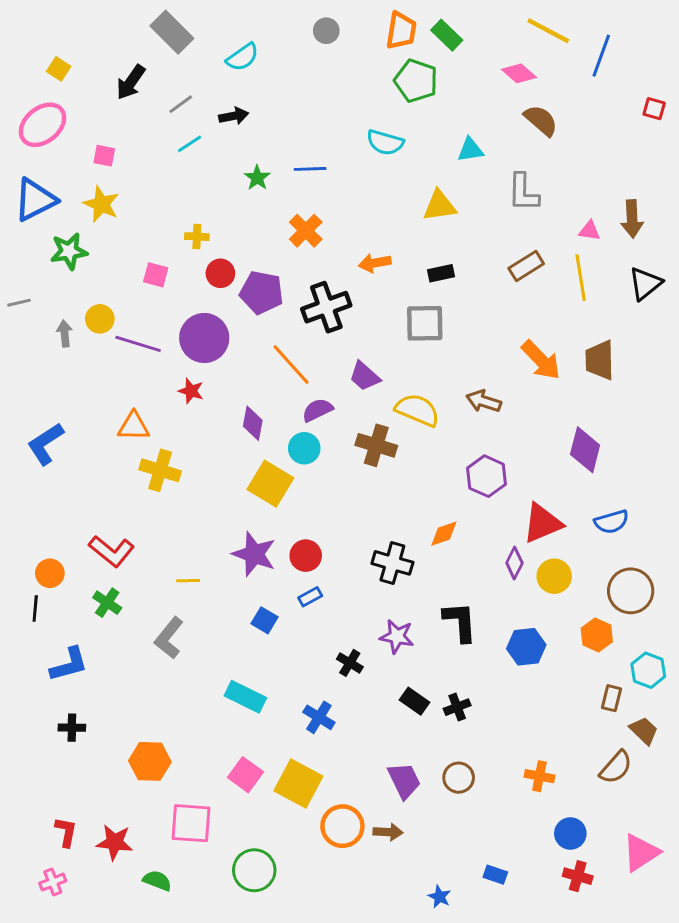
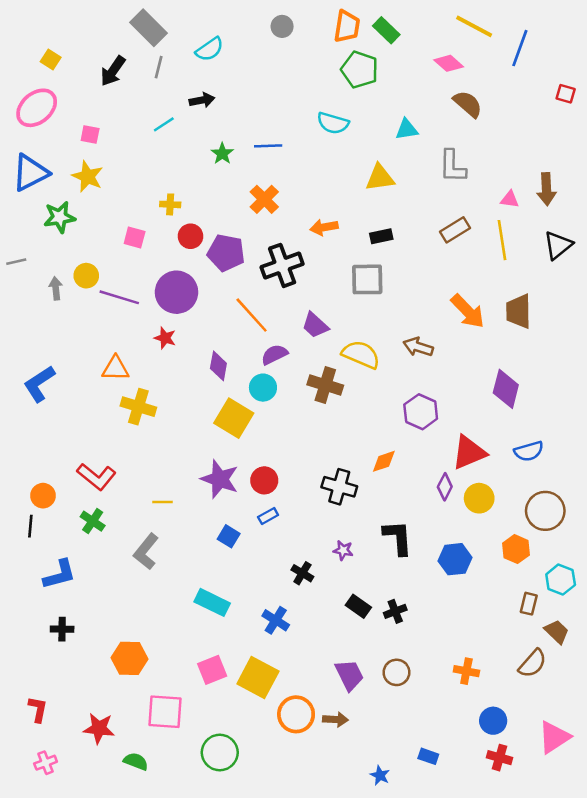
gray line: (181, 104) -> (159, 67), moved, turned -40
purple star: (397, 636) -> (343, 550), size x0.7
pink square: (245, 775) -> (212, 670), turned 32
red L-shape: (66, 832) -> (38, 709), moved

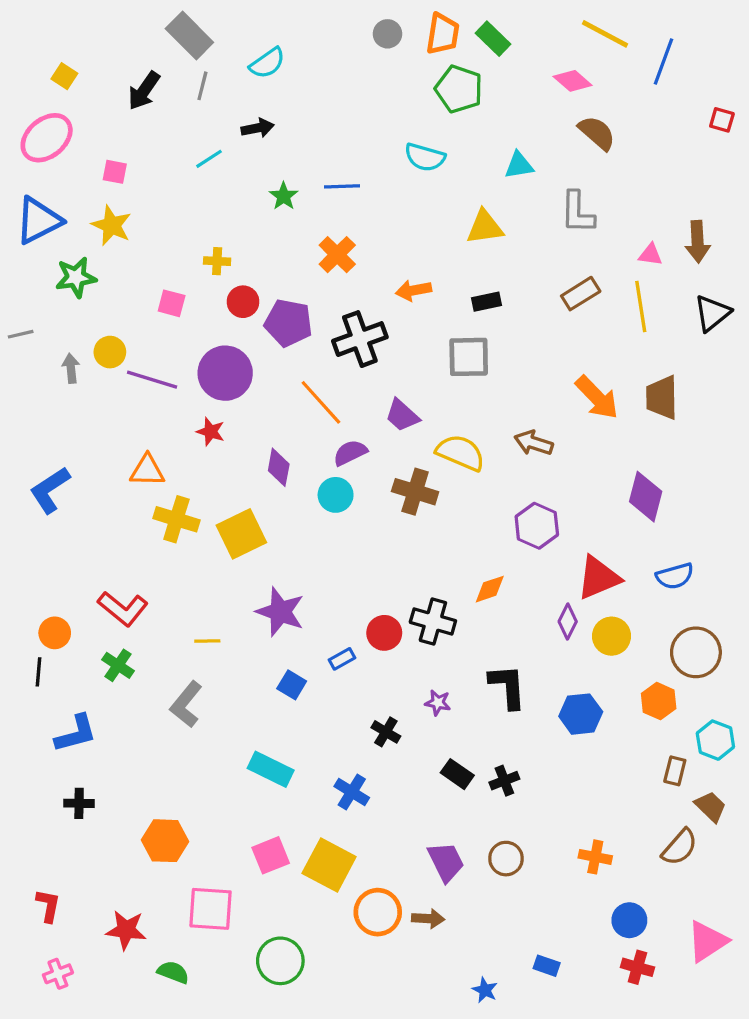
gray circle: (282, 26) -> (387, 34), moved
yellow square: (234, 418) -> (241, 534), moved, turned 33
red circle: (264, 480) -> (384, 633), moved

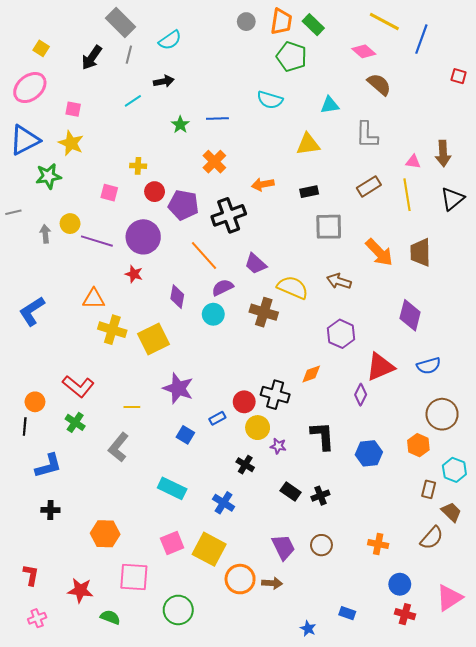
gray square: (469, 357) -> (329, 227), moved
yellow circle: (612, 636) -> (258, 428), moved

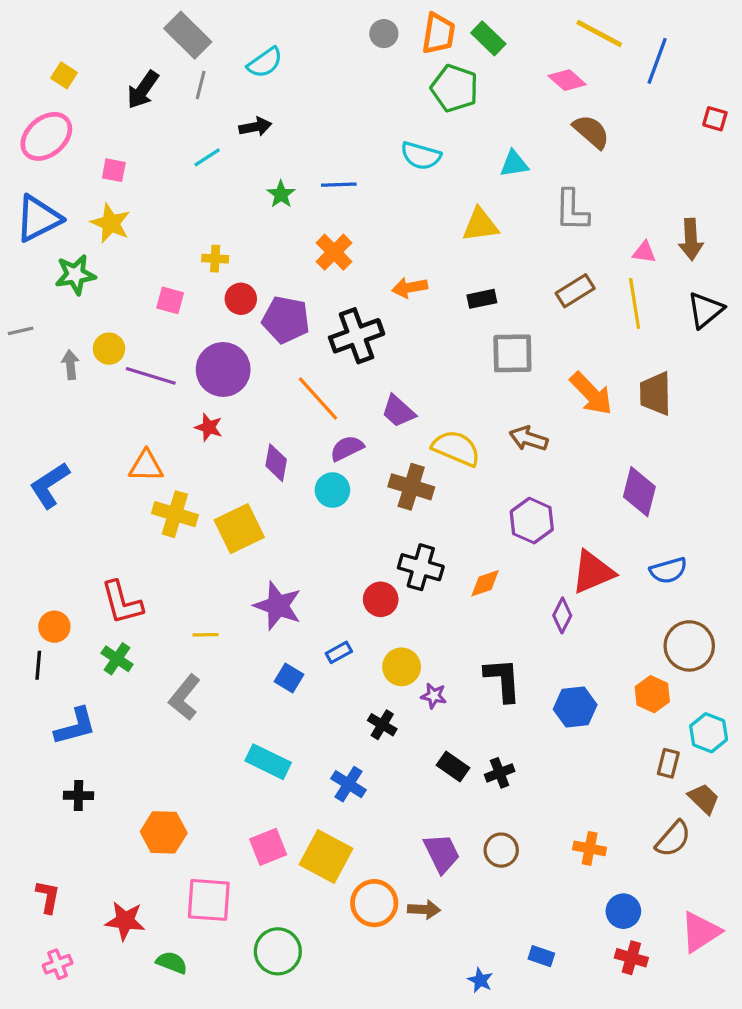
red L-shape: (78, 386) -> (122, 603), turned 36
black cross: (275, 395) -> (421, 567), moved
red circle: (244, 402) -> (381, 599), moved

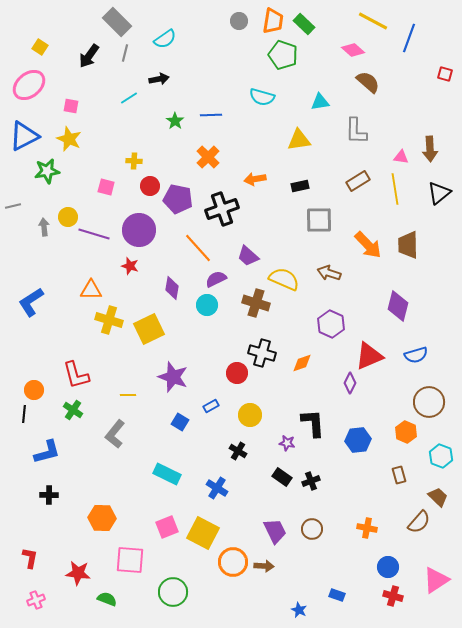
purple star: (434, 696) -> (287, 443), moved
brown rectangle: (668, 763) -> (399, 475), moved, turned -30

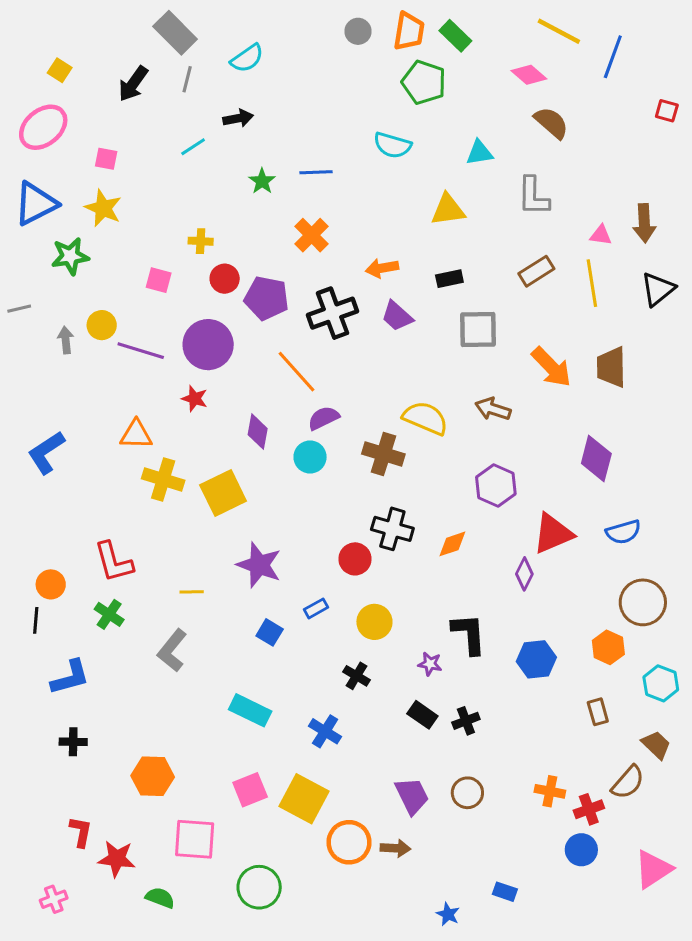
purple trapezoid: (248, 256) -> (397, 316), moved
red L-shape: (30, 558) -> (81, 832), moved
red cross: (393, 596) -> (589, 809), moved, turned -36

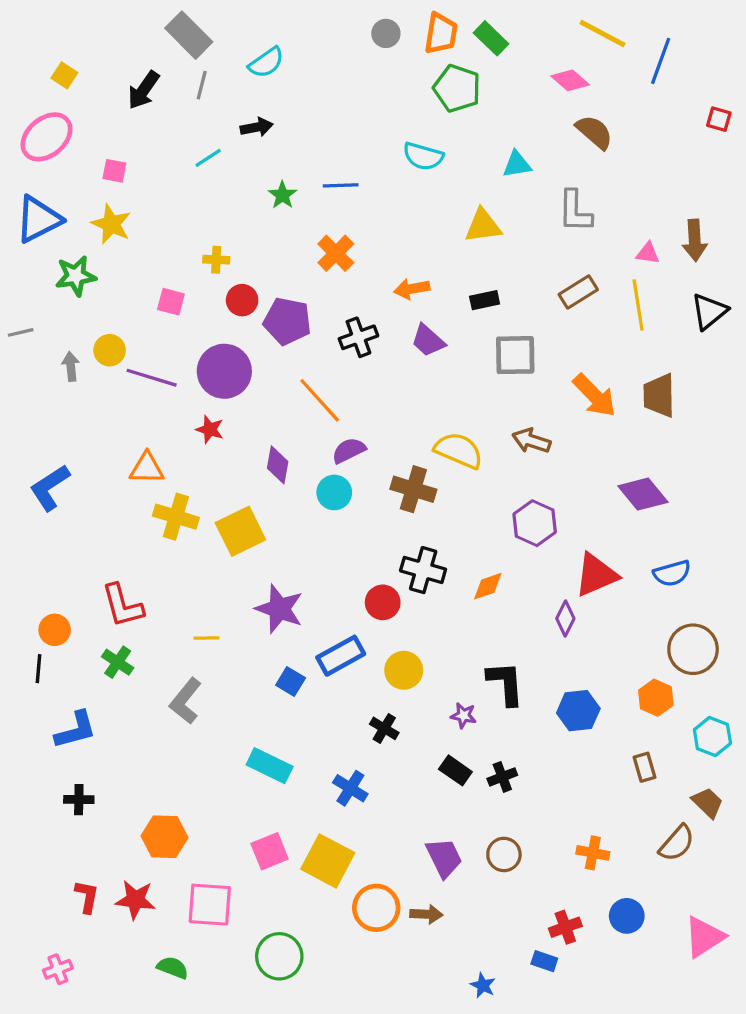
black cross: (333, 313) -> (358, 337), size x0.7
purple diamond: (596, 459) -> (643, 494), turned -54
blue rectangle: (316, 608) -> (341, 656), size x1.8
red cross: (589, 809) -> (565, 927), moved
red star: (117, 859) -> (135, 900), moved

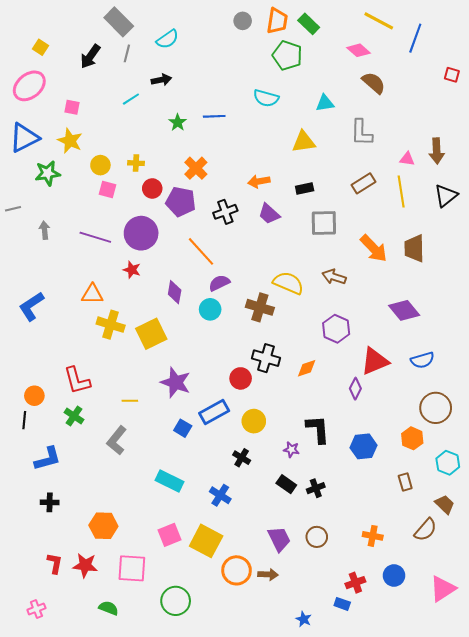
orange cross: (336, 253) -> (196, 168), moved
yellow circle: (110, 350) -> (100, 165), moved

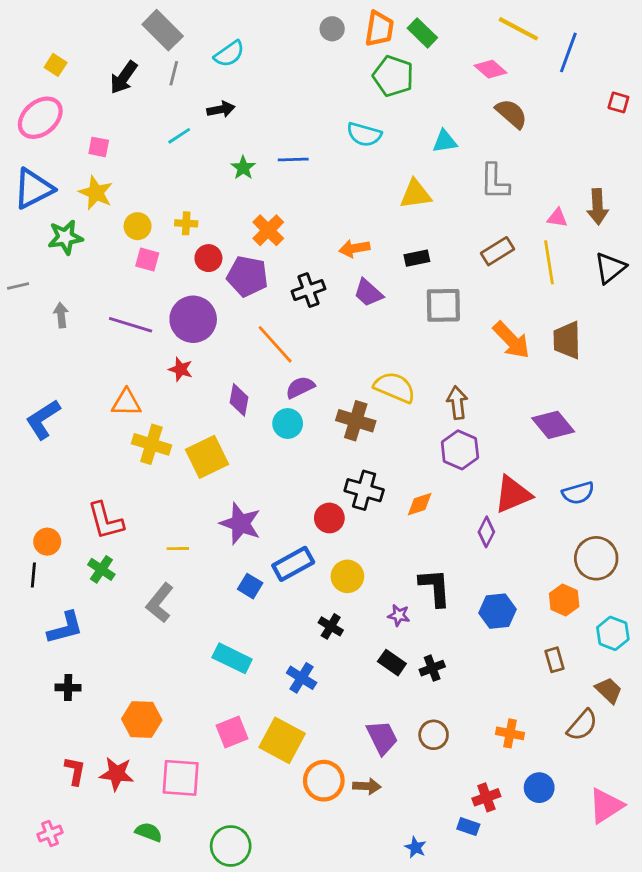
brown arrow: (334, 277) -> (457, 403), moved, turned 65
green circle: (176, 601) -> (231, 846), moved

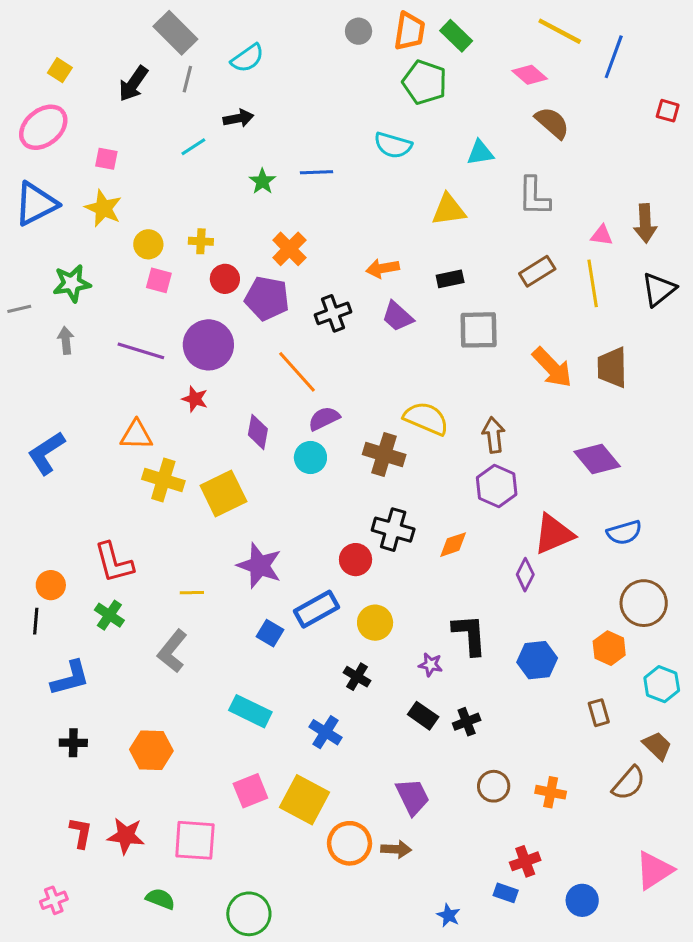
green star: (65, 237) -> (72, 283), moved
orange hexagon: (142, 720) -> (151, 750), moved
brown circle: (434, 735) -> (494, 786), moved
blue circle: (539, 788) -> (582, 900), moved

